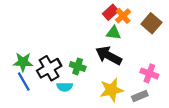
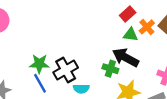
orange cross: (123, 16) -> (147, 27), moved
green cross: (78, 66) -> (110, 69), moved

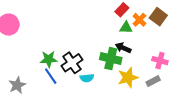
black arrow: (126, 58) -> (123, 48), size x0.7
green cross: (110, 69) -> (111, 59), size x1.5

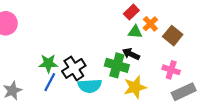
brown square: (158, 17) -> (173, 36), moved
blue line: (51, 76) -> (50, 82), turned 60
cyan semicircle: (87, 78) -> (90, 86), size x1.5
gray rectangle: (153, 81) -> (184, 92), moved, size x1.5

